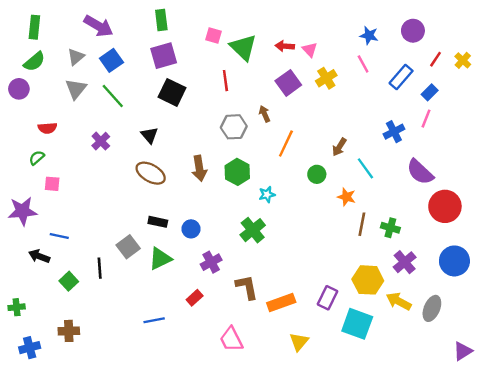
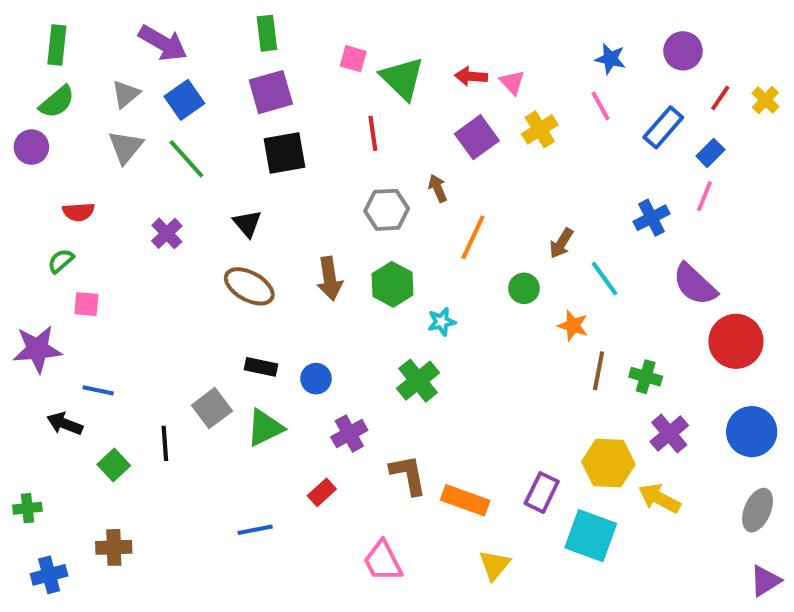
black square: (172, 92) -> (285, 153), turned -36
orange rectangle: (281, 302) -> (465, 500), turned 40
gray ellipse: (432, 308) -> (758, 510), moved

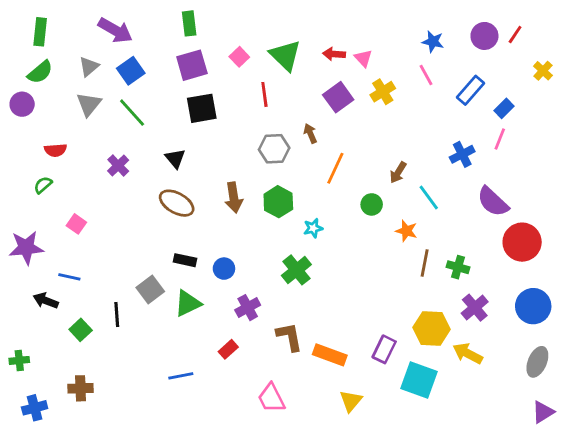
pink square: (353, 59) -> (239, 57), moved, turned 30
red line: (720, 98) -> (515, 35), moved
pink square: (86, 304) -> (76, 224), moved, turned 30

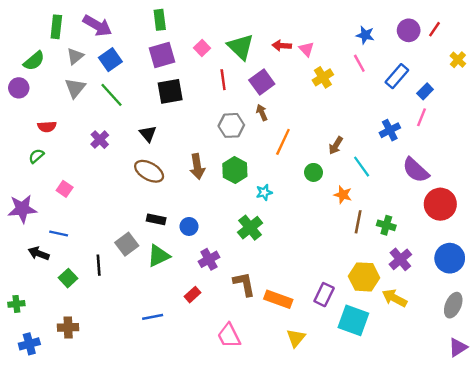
green rectangle: (40, 32) -> (56, 27), moved
purple square: (338, 97) -> (262, 82), moved

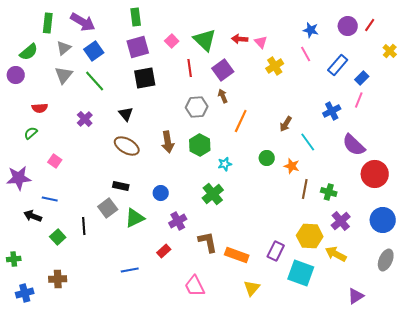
green circle: (313, 172) -> (267, 158), moved
black rectangle: (156, 219) -> (121, 186), moved
purple triangle: (458, 347) -> (356, 296), moved

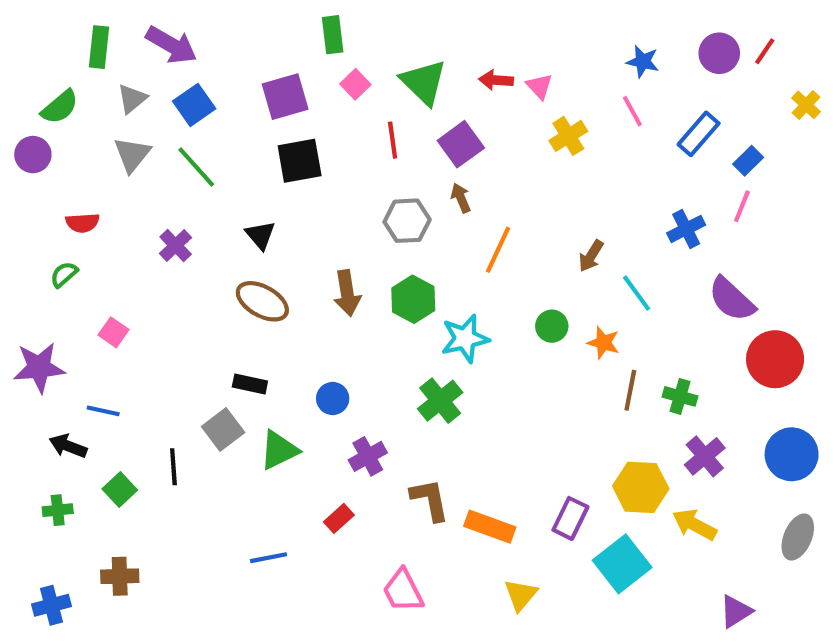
green rectangle: (136, 17) -> (333, 35), moved
cyan star: (225, 164) -> (465, 339), size x1.6
green cross: (14, 259) -> (58, 510), moved
cyan square: (301, 273) -> (622, 564), turned 32

